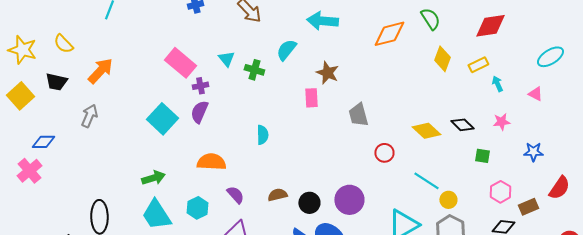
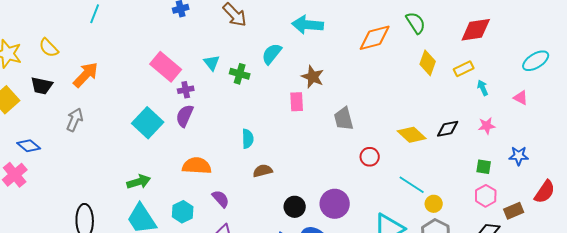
black diamond: (462, 125) -> (448, 129), turned -55
blue diamond: (43, 142) -> (29, 146), turned 40
green square: (482, 156) -> (484, 167), moved
brown semicircle: (277, 195) -> (263, 171), moved

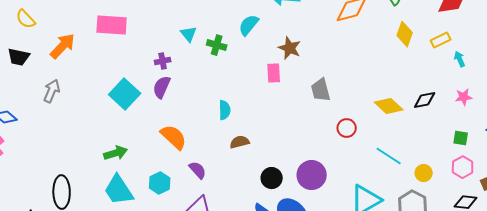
pink rectangle: (166, 67) -> (112, 25), moved, turned -36
orange semicircle: (197, 166) -> (174, 137), turned 40
yellow circle: (434, 204) -> (424, 173), moved

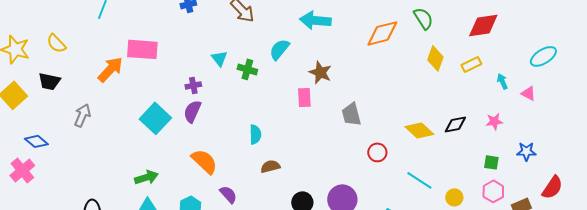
orange arrow: (63, 46) -> (110, 69), moved
cyan arrow: (460, 59) -> (502, 81), moved

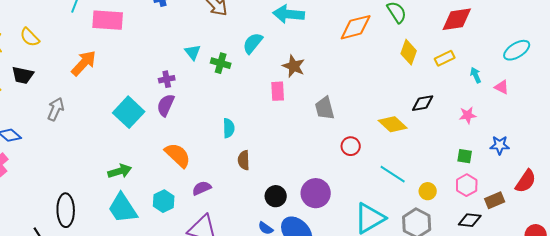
pink rectangle: (142, 49) -> (108, 20), moved
black diamond: (455, 124) -> (423, 103), moved
brown semicircle: (270, 166) -> (244, 160), turned -78
purple semicircle: (228, 194) -> (202, 188), turned -72

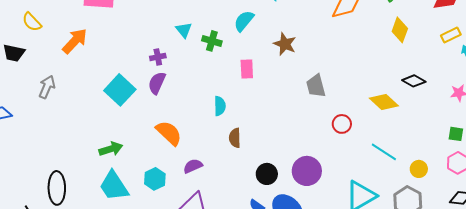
yellow semicircle: (30, 37) -> (32, 22), moved
yellow rectangle: (445, 58) -> (451, 35), moved
pink rectangle: (278, 91) -> (247, 69), moved
black diamond: (423, 103) -> (414, 81), turned 40

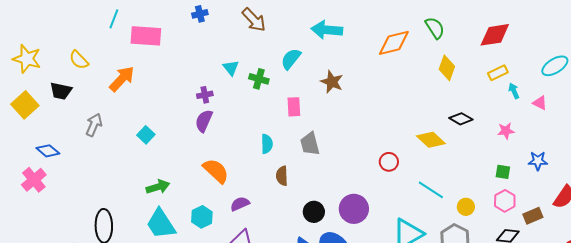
gray trapezoid: (316, 86) -> (310, 144), moved
cyan square: (120, 90) -> (146, 135), moved, size x0.6

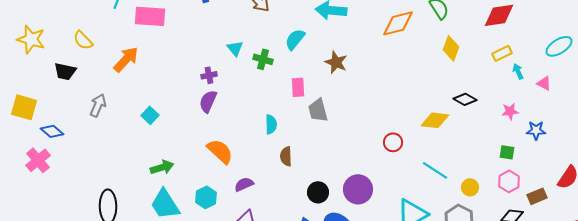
yellow square: (25, 105) -> (24, 107), moved, turned -32
yellow diamond: (431, 140) -> (435, 120), turned -36
gray trapezoid: (310, 144) -> (318, 110), moved
blue star: (538, 161) -> (536, 130), moved

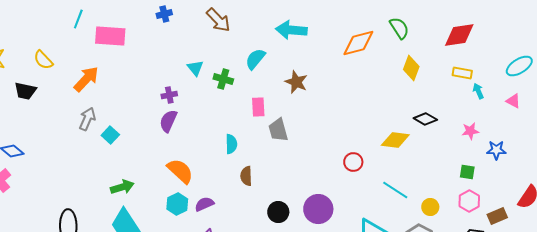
yellow rectangle: (502, 53) -> (462, 73), turned 36
pink triangle: (544, 83) -> (513, 101), moved
gray arrow: (98, 105) -> (87, 119), moved
cyan hexagon: (206, 197) -> (177, 204), moved

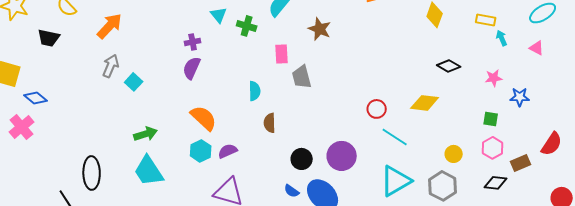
yellow diamond: (395, 140) -> (425, 103), moved
cyan line: (395, 190) -> (395, 137), moved

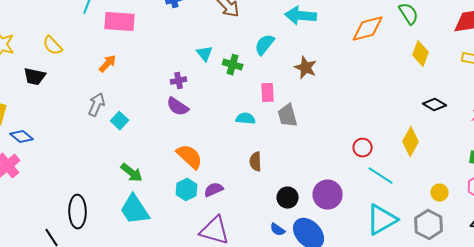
orange arrow: (110, 26) -> (108, 64), moved, size x0.7
purple semicircle: (192, 68) -> (178, 107), turned -80
cyan semicircle: (255, 91) -> (246, 119), moved, turned -84
yellow diamond: (425, 103) -> (411, 142), turned -68
green arrow: (146, 134) -> (132, 173), turned 55

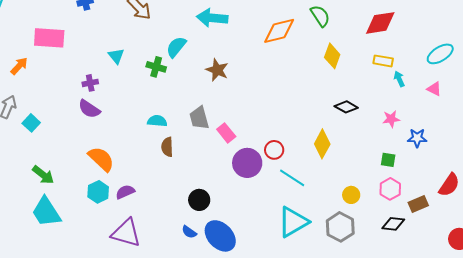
pink rectangle: (120, 22) -> (49, 38), moved
green cross: (233, 65) -> (156, 67), moved
pink rectangle: (268, 93) -> (226, 133), moved, turned -36
brown semicircle: (256, 162) -> (167, 147), moved
purple circle: (328, 195) -> (247, 163), moved

